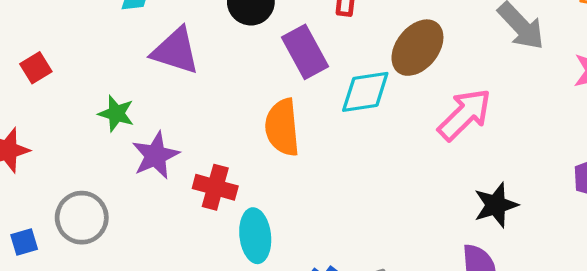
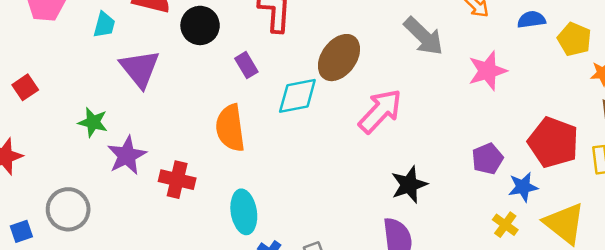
purple triangle: (176, 51) -> (140, 69), turned 36
purple rectangle: (305, 52) -> (246, 65), size x0.6
cyan ellipse: (255, 236) -> (244, 212), moved

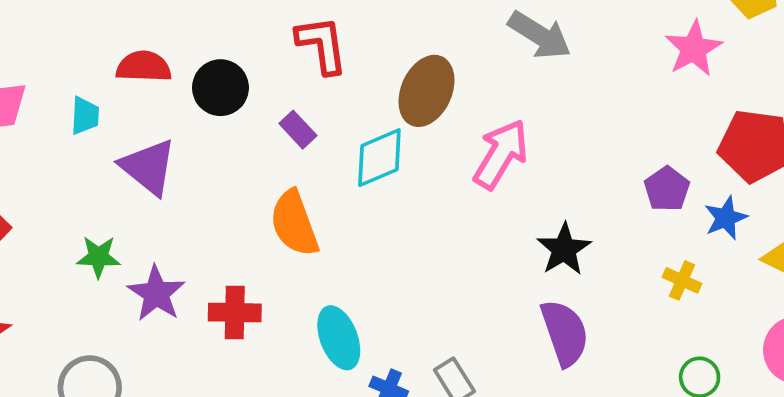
pink star: (487, 71) -> (694, 49), moved
yellow cross: (505, 225) -> (682, 280), moved

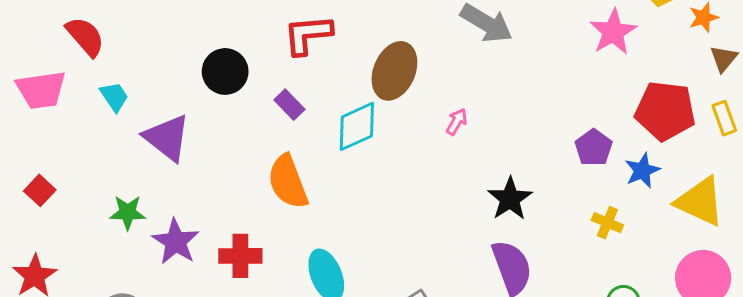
red L-shape: (322, 45) -> (308, 35), turned -86
red semicircle: (144, 67) -> (85, 36), moved, turned 48
cyan trapezoid: (85, 116) -> (114, 97), turned -36
pink arrow: (501, 154) -> (457, 122), size x0.5

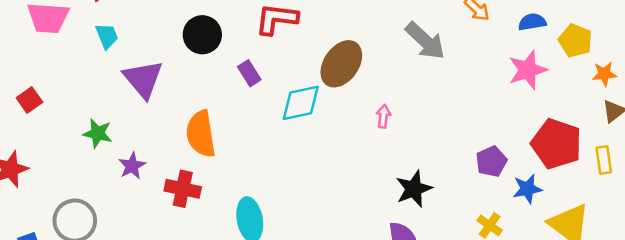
pink arrow: (457, 122) -> (383, 116), turned -35
orange semicircle: (288, 182) -> (201, 134), moved
purple star: (176, 242) -> (132, 166), size x0.7

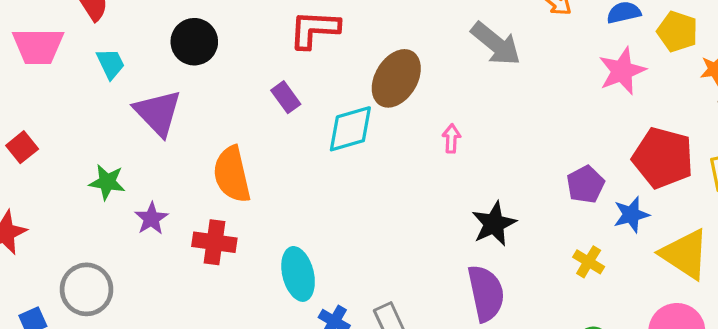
black circle: (202, 35) -> (194, 42), moved

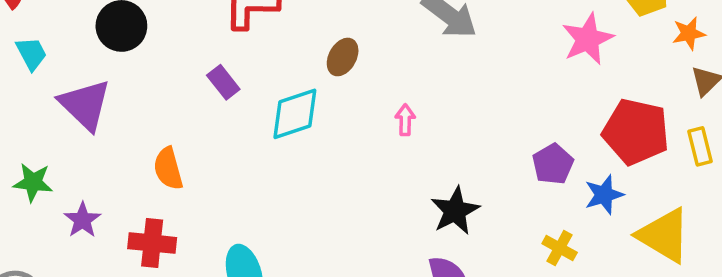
brown ellipse: (396, 78) -> (343, 57), size x0.6
orange semicircle: (232, 174) -> (168, 169), size x0.7

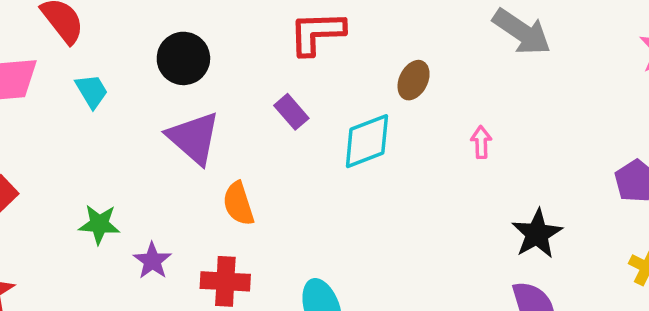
purple triangle: (85, 105) -> (194, 138), moved

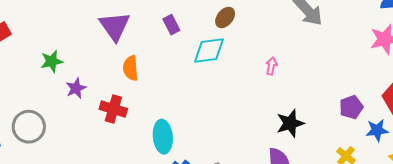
brown ellipse: (414, 80) -> (225, 17), moved
green star: (99, 224) -> (52, 61), turned -30

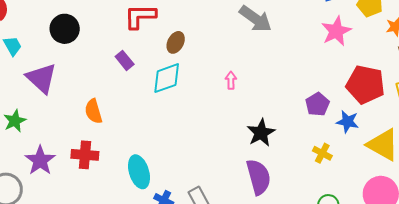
purple triangle: (115, 26) -> (41, 78), moved
purple star: (76, 88) -> (40, 160), moved, size x1.4
blue star: (377, 130) -> (348, 122), turned 30

